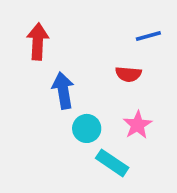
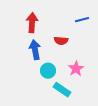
red arrow: (38, 41) -> (32, 23), moved
red semicircle: (128, 74) -> (61, 41), moved

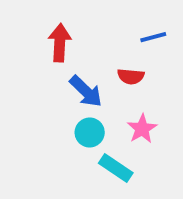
red semicircle: (61, 41) -> (131, 76), moved
blue arrow: (35, 50) -> (86, 91), moved, turned 144

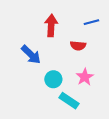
red arrow: (60, 43) -> (51, 25), moved
blue arrow: (86, 91) -> (31, 55), moved

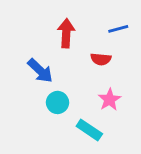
cyan circle: (53, 79) -> (57, 102), moved

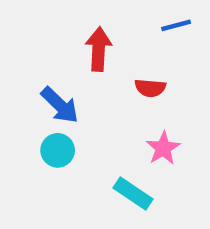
blue line: (118, 29) -> (176, 25), moved
cyan circle: (57, 102) -> (58, 150), moved

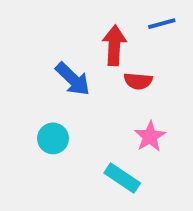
red arrow: (99, 49) -> (114, 45), moved
blue arrow: (60, 105) -> (73, 79), moved

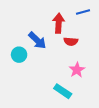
cyan circle: (53, 138) -> (19, 55), moved

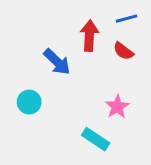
red semicircle: (71, 41) -> (123, 51), moved, turned 32
cyan circle: (19, 55) -> (29, 102), moved

